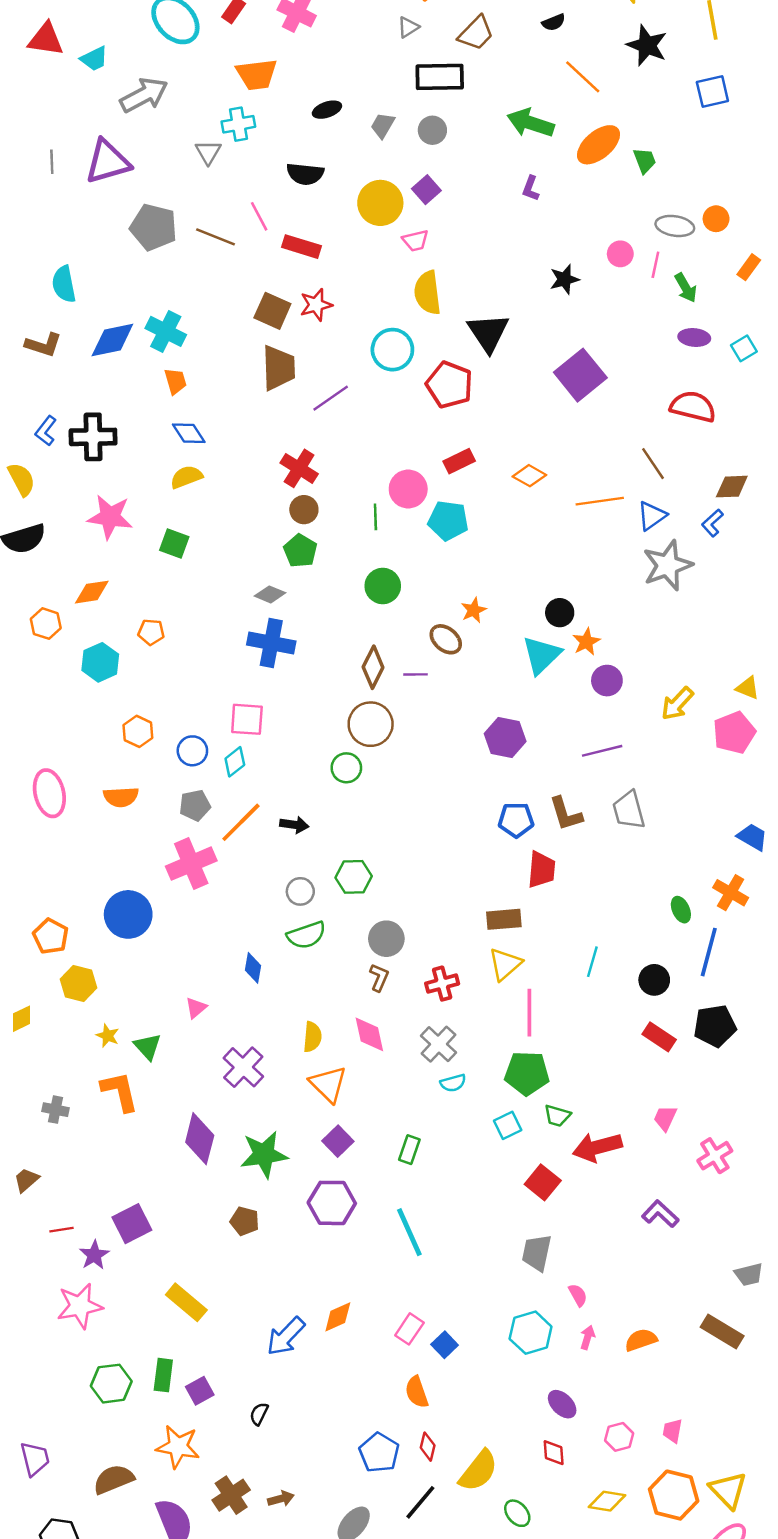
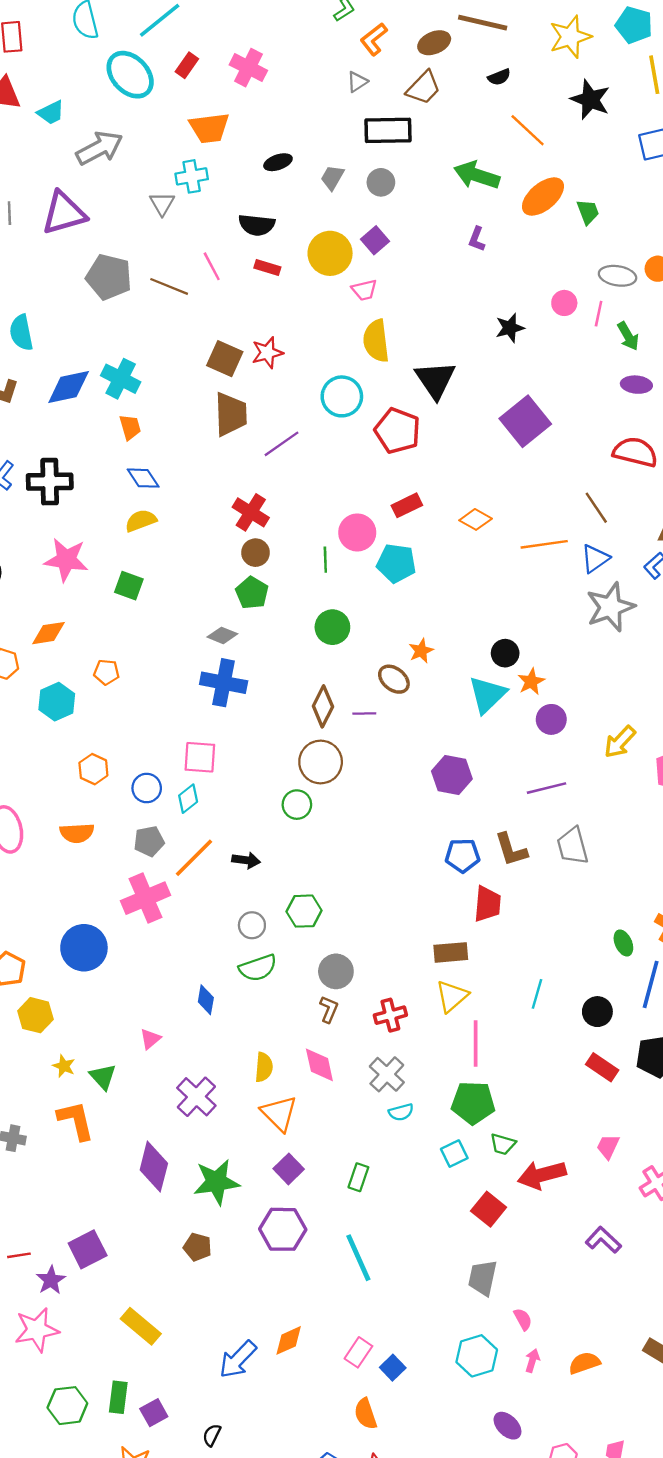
red rectangle: (302, 247) -> (267, 267), moved, size x0.7

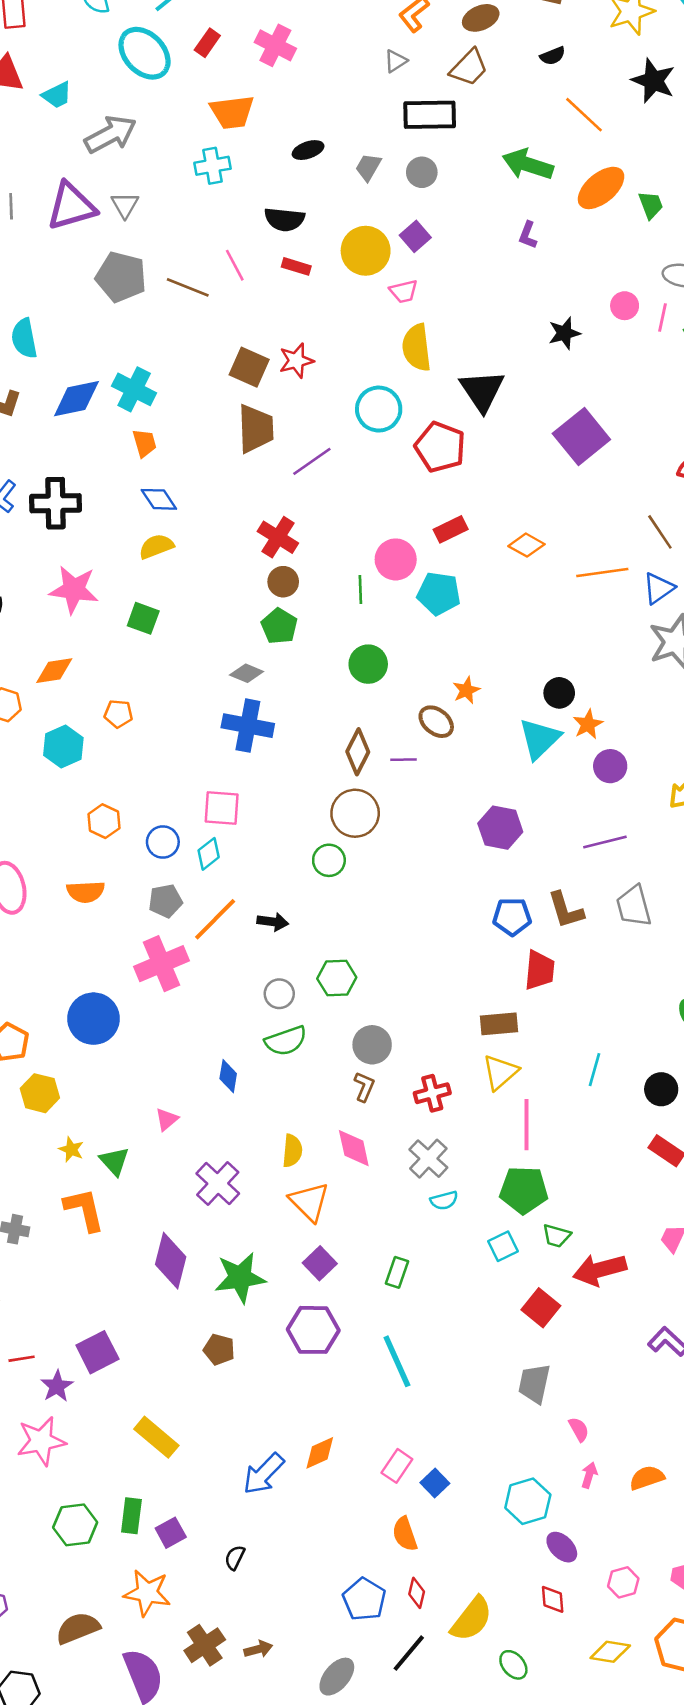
gray triangle: (162, 204) -> (125, 205), moved
cyan hexagon: (477, 1356) -> (528, 1501), moved

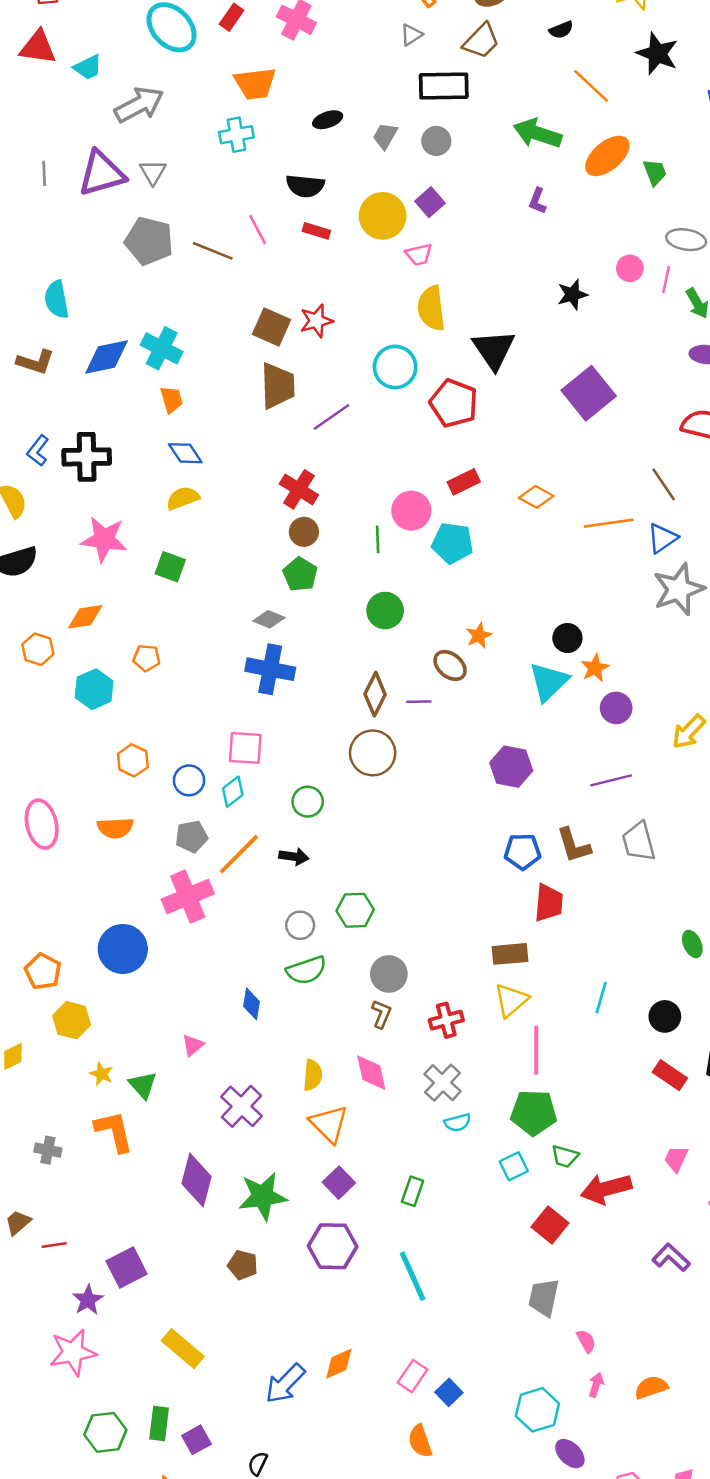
green circle: (329, 860) -> (308, 802), moved
red line: (22, 1359) -> (54, 1245), moved

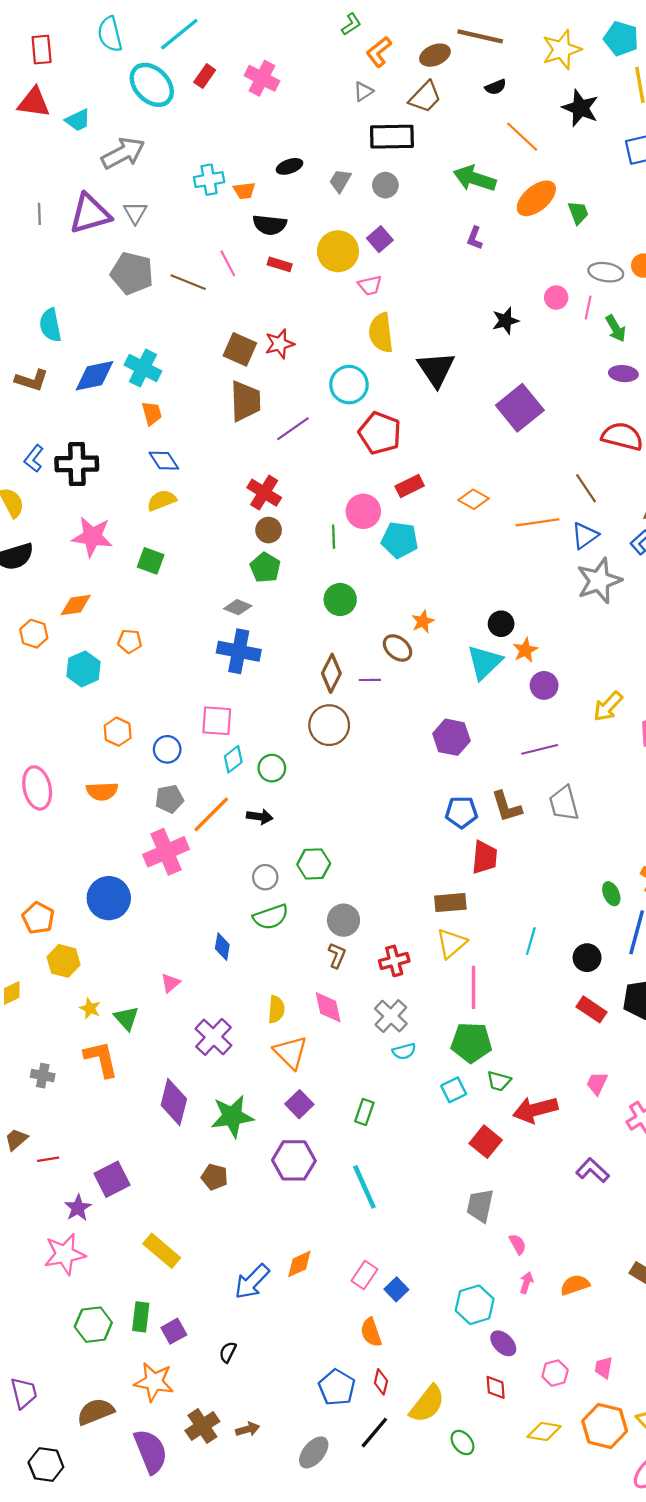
orange trapezoid: (255, 84) -> (244, 191), moved, size x0.6
red pentagon: (454, 403) -> (380, 433), moved
cyan diamond: (233, 792) -> (233, 759), moved

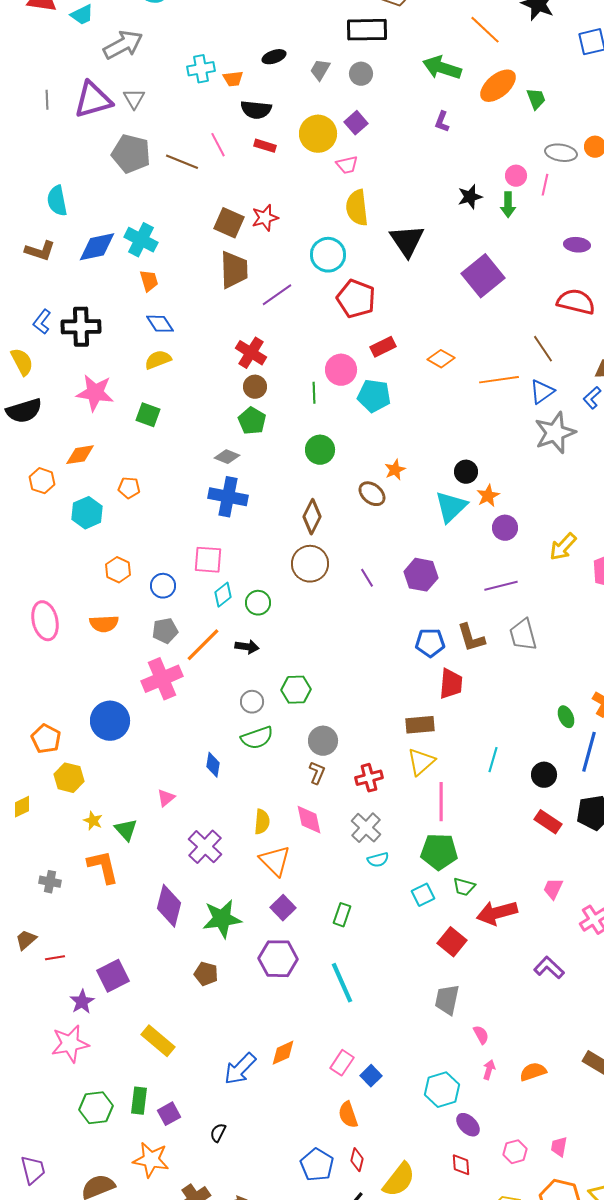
green arrow: (616, 328) -> (508, 205), moved, turned 30
purple line: (370, 680) -> (367, 578), moved, turned 60

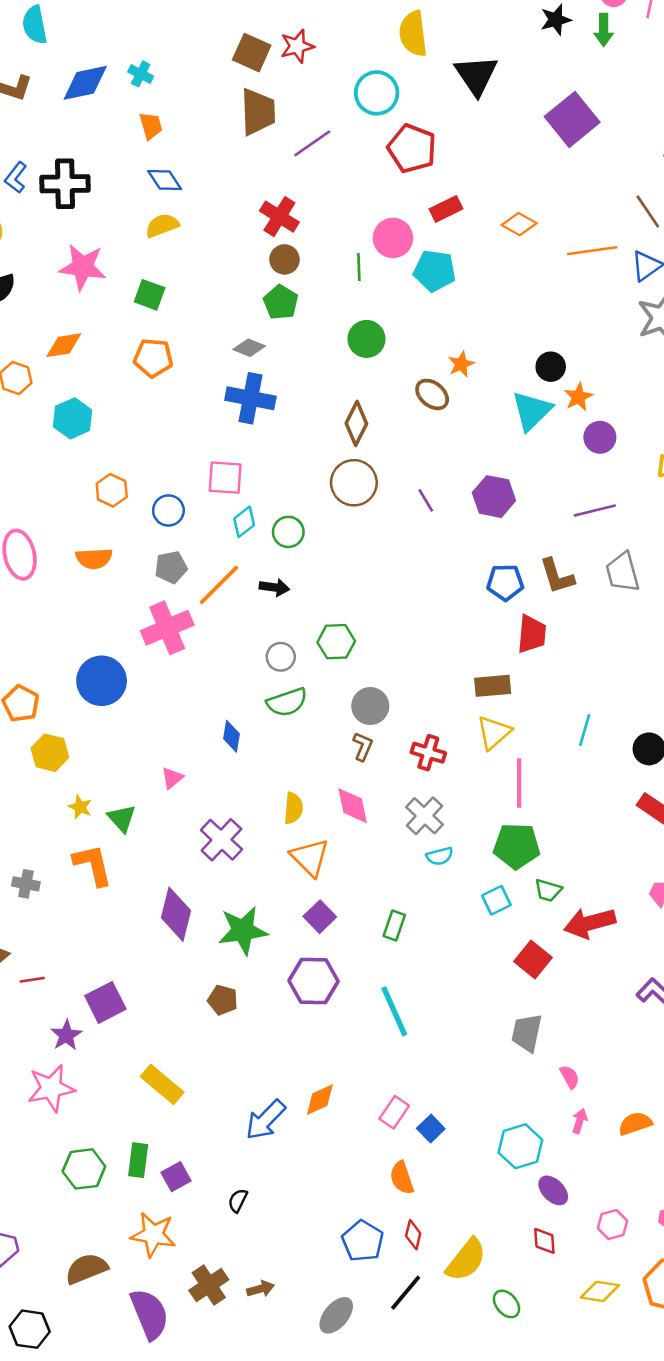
cyan cross: (141, 240) -> (141, 74), size x0.6
orange pentagon: (129, 488) -> (153, 358), moved, size x1.4
red cross: (369, 778) -> (428, 753), turned 32

